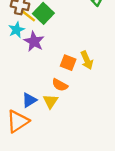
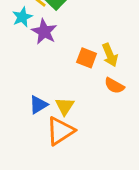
orange semicircle: (60, 85) -> (114, 86), moved
orange triangle: (18, 121) -> (60, 131), moved

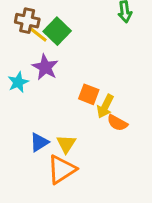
cyan star: (22, 17) -> (18, 82), moved
yellow arrow: (110, 55) -> (105, 106), moved, turned 50

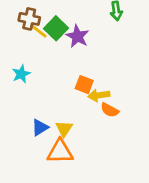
purple star: (45, 67) -> (77, 36), moved
yellow arrow: (105, 106) -> (99, 95), turned 55
orange triangle: (62, 169) -> (60, 152), turned 32

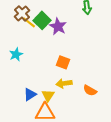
brown cross: (29, 19) -> (22, 13), turned 35
yellow arrow: (99, 95) -> (64, 83), moved
orange semicircle: (110, 110) -> (90, 90), moved

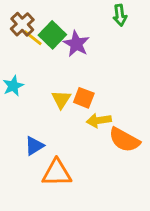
yellow arrow: (64, 83) -> (99, 120), moved
orange semicircle: (90, 90) -> (124, 140), size x1.5
yellow triangle: (48, 95) -> (61, 99), moved

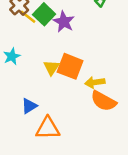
orange square: (84, 98) -> (70, 66), size x1.5
yellow arrow: (99, 120) -> (95, 82), moved

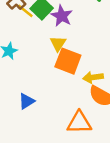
yellow triangle: (51, 68) -> (58, 44), moved
orange triangle: (48, 128) -> (79, 123), moved

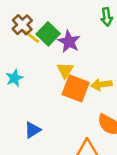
yellow arrow: (93, 77) -> (102, 85), moved

